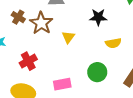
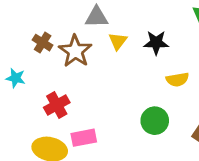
yellow triangle: (68, 37) -> (118, 41), moved
pink rectangle: (62, 84) -> (84, 138), moved

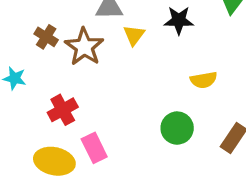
black star: (156, 43) -> (179, 20), moved
pink rectangle: (84, 138) -> (94, 148), turned 75

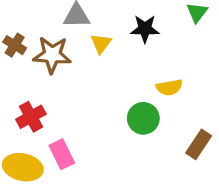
brown star: (84, 47) -> (52, 55), turned -30
green circle: (177, 128) -> (143, 118), moved

